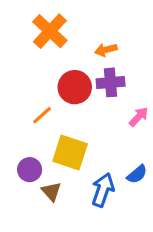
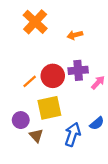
purple cross: (111, 82) -> (78, 70), moved
red circle: (75, 87) -> (53, 76), moved
yellow square: (70, 153) -> (49, 108), turned -30

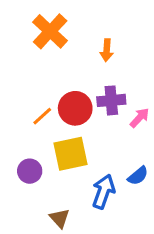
orange arrow: (75, 35) -> (107, 50), turned -72
brown triangle: (36, 135) -> (60, 218), moved

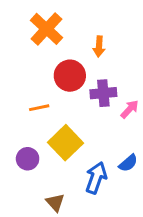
red circle: (75, 108) -> (70, 76), moved
orange line: (42, 116) -> (39, 108), turned 30
yellow square: (71, 154) -> (65, 143), turned -32

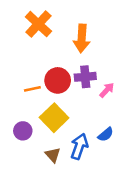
orange arrow: (99, 46) -> (82, 38), size x1.6
red circle: (70, 76) -> (58, 80), moved
brown triangle: (55, 203) -> (53, 155), moved

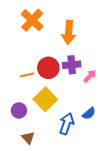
brown triangle: (53, 155) -> (28, 138), moved

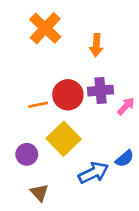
orange arrow: (69, 32) -> (96, 45), size x0.7
blue arrow: (67, 124) -> (93, 173), turned 45

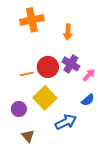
orange cross: (45, 28) -> (32, 20), turned 35
purple cross: (100, 91) -> (71, 64), turned 36
blue semicircle: (125, 159) -> (88, 100), moved

